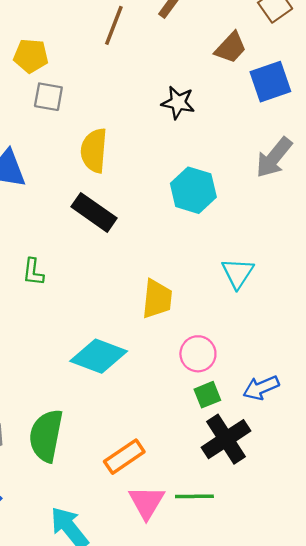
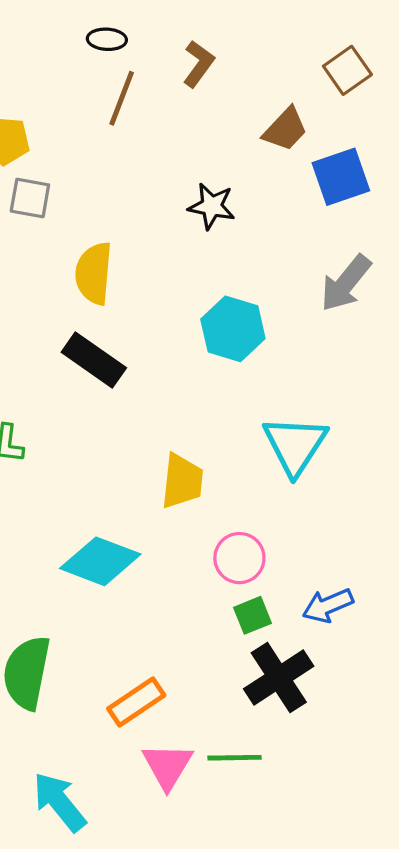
cyan triangle: (238, 273) -> (295, 445), size x1.4

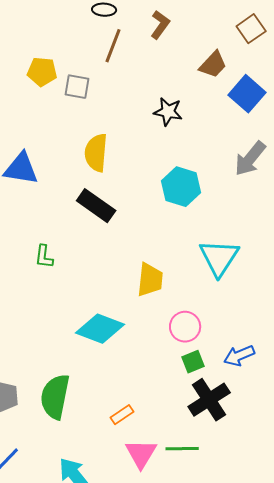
blue square: (341, 177) -> (247, 94), turned -30
gray square: (30, 198) -> (77, 87), moved
orange rectangle: (136, 702) -> (122, 415), size x0.7

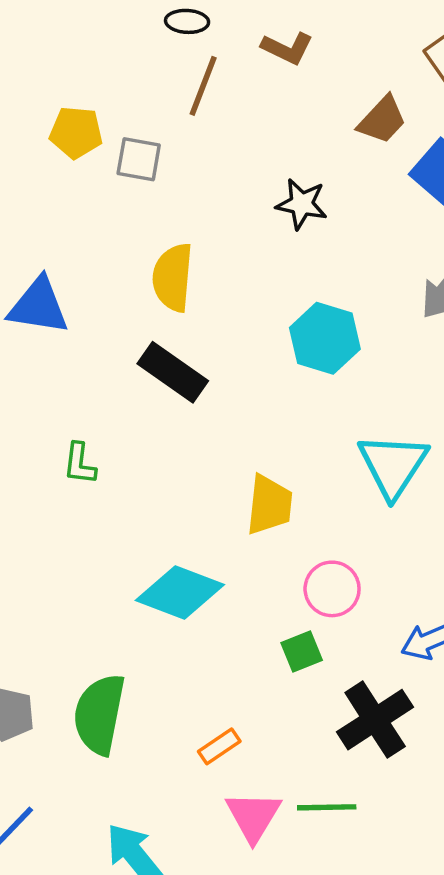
brown L-shape: (160, 25) -> (287, 48), turned 80
green square: (193, 362) -> (302, 652), moved

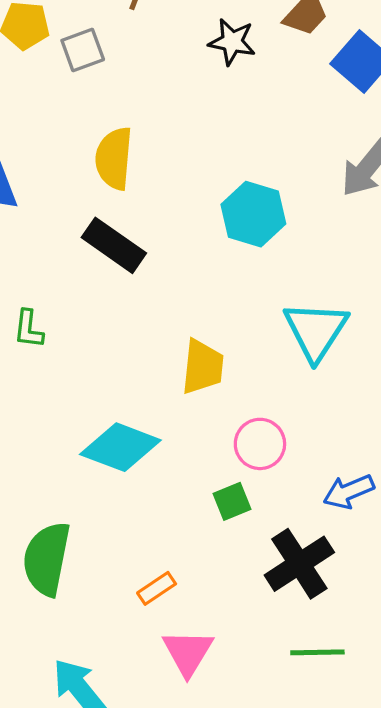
gray square: (139, 159) -> (83, 50), turned -30
black star: (302, 204) -> (232, 42), moved
green line: (327, 807) -> (317, 652), moved

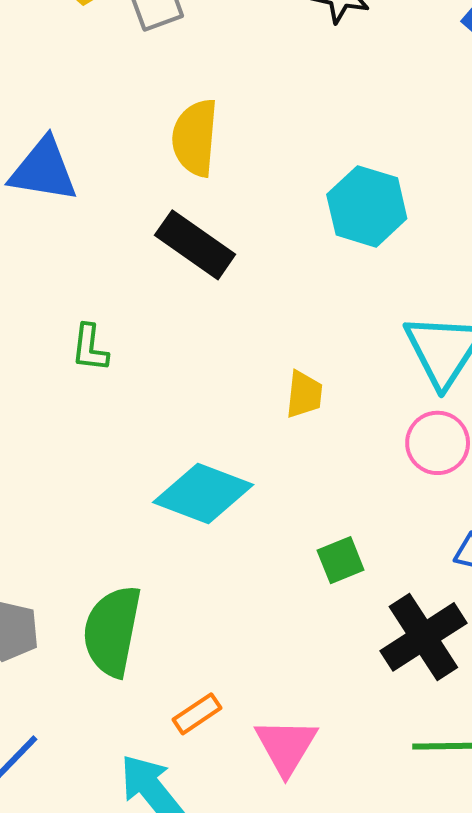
yellow trapezoid: (203, 367) -> (304, 394), size x0.7
pink circle: (260, 444) -> (438, 443), moved
orange rectangle: (157, 588) -> (197, 714), moved

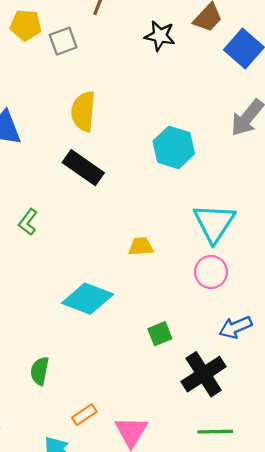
green L-shape: (90, 348) -> (28, 222), turned 30
yellow trapezoid: (304, 394) -> (141, 246), turned -100
green semicircle: (112, 631) -> (40, 371), size x0.6

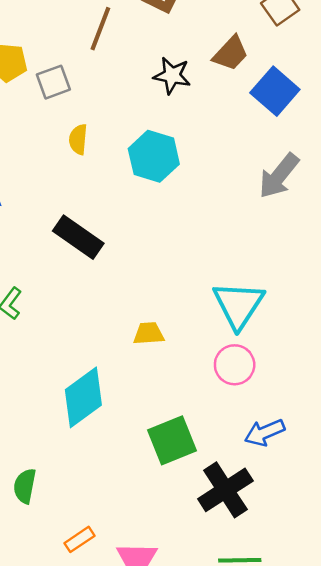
yellow semicircle: (83, 111) -> (78, 139), moved, size x0.6
cyan hexagon: (174, 147) -> (154, 156), moved
cyan diamond: (88, 299) -> (83, 397), turned -57
green square: (160, 334) -> (172, 440), size x1.6

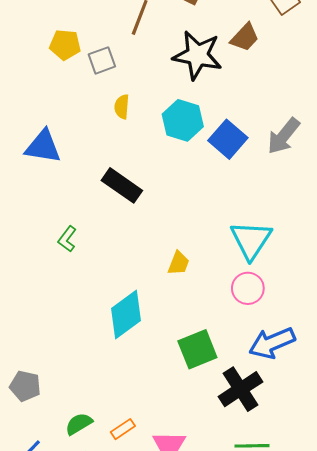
black star: (172, 76) -> (197, 55), size x1.6
blue square: (275, 91) -> (228, 139), moved
yellow trapezoid: (149, 334) -> (179, 263), turned 115
blue arrow: (265, 433) -> (272, 343), size x1.4
green semicircle: (25, 486) -> (79, 424), moved, turned 48

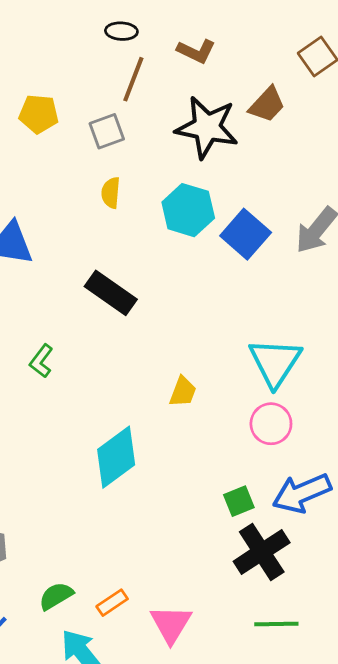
gray square: (102, 60) -> (107, 131), moved
green square: (197, 349) -> (239, 501), moved, size x0.6

